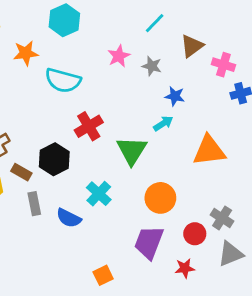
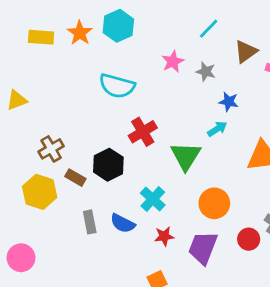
orange star: (26, 53) -> (80, 33), moved, turned -30
gray rectangle: (34, 204) -> (90, 222), moved
red star: (185, 268) -> (164, 236), moved

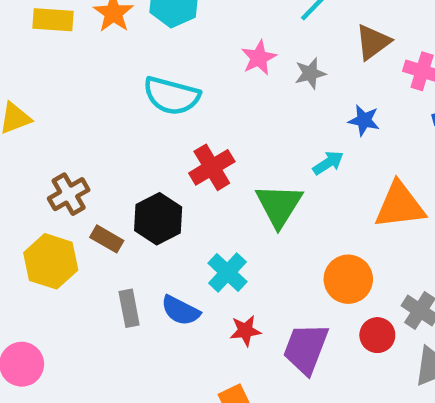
gray star: (206, 72) -> (310, 73), turned -30
blue star: (229, 102) -> (364, 120), moved
orange circle: (214, 203) -> (348, 279), moved

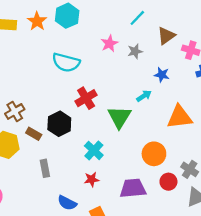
blue semicircle: (181, 311) -> (67, 203), moved
red star: (245, 331) -> (92, 179), moved
purple trapezoid: (306, 349) -> (133, 188), turned 64

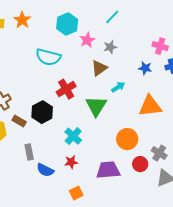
cyan hexagon: (67, 16) -> (67, 24), moved
brown triangle: (166, 36) -> (99, 68), moved
blue star: (162, 75) -> (145, 68), moved
blue semicircle: (67, 203) -> (45, 170), moved

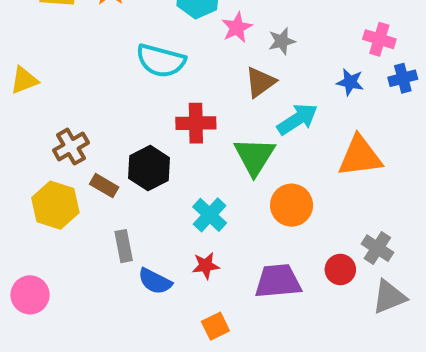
cyan arrow: (118, 87) -> (297, 119), size x1.5
red cross: (66, 89) -> (196, 123), turned 30
orange circle: (127, 139) -> (292, 205), moved

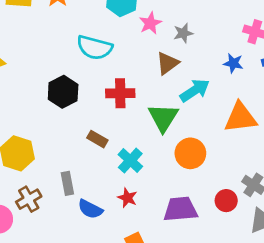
brown cross: (71, 147) -> (29, 199), moved
black hexagon: (149, 168) -> (63, 92), moved
brown rectangle: (104, 186) -> (97, 139), moved
red star: (206, 266) -> (127, 198), turned 30

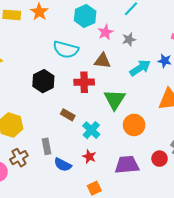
brown triangle: (167, 63) -> (102, 61), moved, turned 42
cyan arrow: (195, 90) -> (140, 68), moved

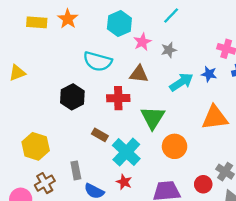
cyan cross: (91, 130) -> (126, 152), size x1.4

